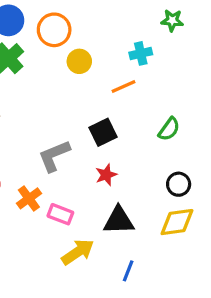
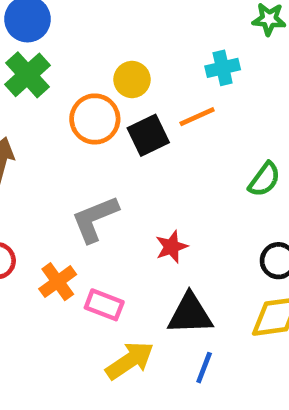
orange circle: (54, 30) -> (95, 119), moved
black square: (103, 132) -> (148, 135), moved
blue line: (128, 271) -> (204, 368), moved

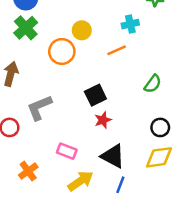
black square: (148, 135) -> (95, 95), moved
gray L-shape: (95, 219) -> (39, 108), moved
orange cross: (58, 282) -> (28, 171), moved
black triangle: (190, 314) -> (113, 156), turned 30

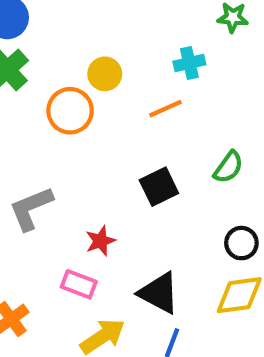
black square: (95, 95) -> (159, 187), moved
red star: (103, 120) -> (100, 241), moved

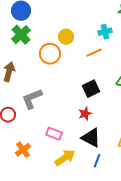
red star: (100, 241) -> (85, 114), moved

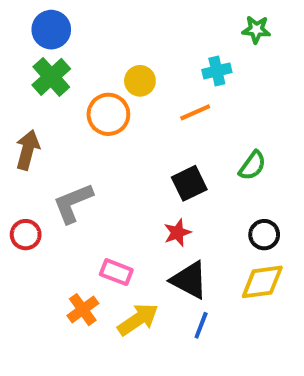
orange cross: (23, 150) -> (83, 310), moved

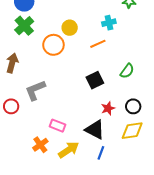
red star: (177, 233) -> (108, 108), moved

